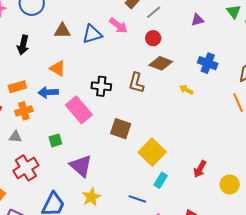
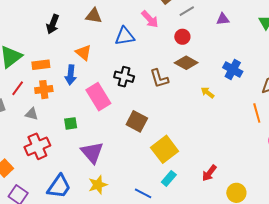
purple triangle: (197, 20) -> (223, 19), moved
blue triangle: (92, 34) -> (125, 36), moved
brown L-shape: (136, 83) -> (159, 78), turned -40
blue arrow: (48, 92) -> (71, 75), turned -90

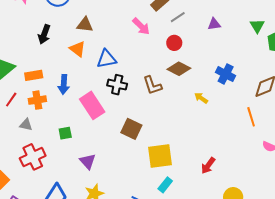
blue triangle: (125, 36) -> (106, 59), moved
orange triangle: (83, 53) -> (78, 49), moved
yellow square: (165, 149) -> (160, 156), turned 32
purple triangle: (92, 152) -> (88, 161), size x0.7
red arrow: (209, 173) -> (208, 166), moved

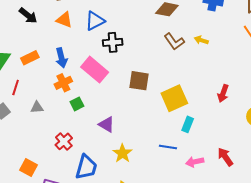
black arrow: (44, 34) -> (28, 16), turned -54
brown L-shape: (152, 85) -> (174, 42), moved
yellow arrow: (201, 98) -> (201, 40), moved
orange cross: (37, 100) -> (63, 83), moved
red cross: (33, 157) -> (64, 141), moved, size x0.7

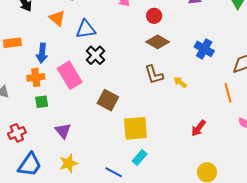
black cross: (113, 42) -> (95, 55), turned 30
red arrow: (223, 93) -> (198, 128), moved

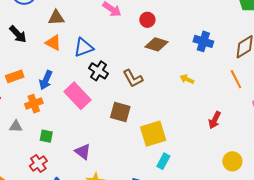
blue arrow: (42, 53) -> (46, 80), turned 30
brown L-shape: (154, 75) -> (133, 78), moved
orange cross: (36, 77) -> (34, 104), moved
green square: (42, 102) -> (46, 136), moved, turned 32

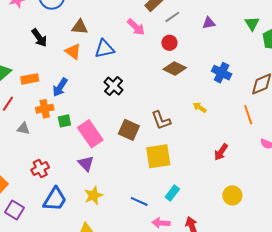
blue triangle: (84, 47) -> (104, 49), moved
brown L-shape: (133, 78) -> (161, 120), moved
pink rectangle: (78, 96) -> (90, 134), moved
green square: (46, 136) -> (64, 121), moved, turned -32
cyan rectangle: (163, 161) -> (172, 193), moved

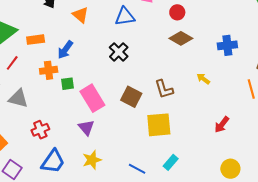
blue triangle: (104, 49) -> (125, 16), moved
blue cross: (222, 73) -> (227, 45), turned -36
gray triangle: (23, 128) -> (18, 99), moved, size x1.5

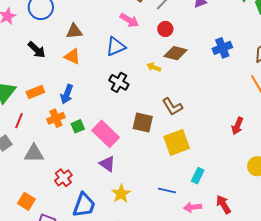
yellow arrow: (203, 79) -> (154, 67), moved

